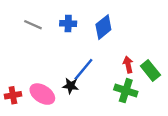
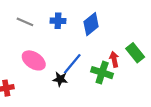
green rectangle: (150, 71) -> (135, 53), moved
green cross: (126, 91) -> (102, 73), moved
pink ellipse: (42, 94) -> (34, 60), moved

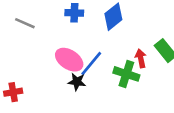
gray line: (25, 22) -> (25, 23), moved
pink ellipse: (34, 60) -> (69, 60), moved

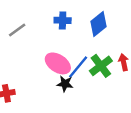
gray line: (25, 23) -> (17, 30), turned -60
green cross: (126, 74) -> (101, 66), moved, turned 35

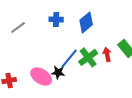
pink ellipse: (58, 63) -> (41, 76), moved

